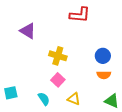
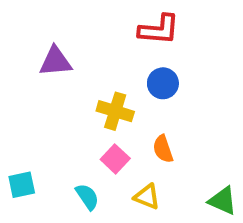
purple triangle: (28, 31) -> (55, 61), turned -36
blue circle: (103, 56) -> (163, 83), moved
orange semicircle: (104, 75) -> (163, 149), moved, turned 72

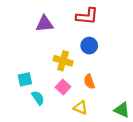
purple triangle: (55, 61) -> (45, 24), moved
cyan square: (22, 185) -> (25, 79), moved
cyan semicircle: (87, 197) -> (38, 98), moved

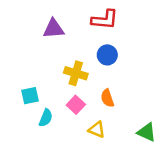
cyan semicircle: (38, 98) -> (46, 118), turned 56

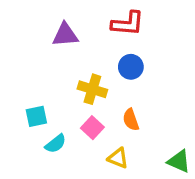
cyan semicircle: (46, 118) -> (56, 144), turned 30

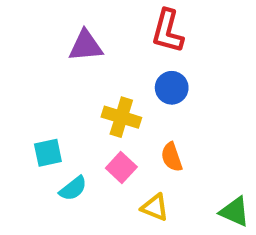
red L-shape: (128, 24) -> (167, 31), turned 100

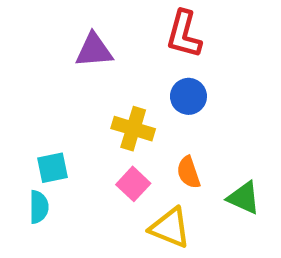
cyan semicircle: (73, 188) -> (39, 207), moved, turned -52
yellow triangle: (155, 207) -> (170, 228), size x1.4
green triangle: (235, 212) -> (244, 198), moved

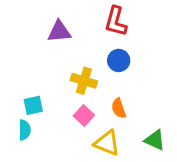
green triangle: (244, 198) -> (155, 140), moved

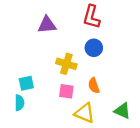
pink square: (84, 115) -> (66, 91), turned -35

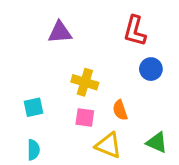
red L-shape: (92, 17) -> (135, 31), moved
blue circle: (94, 48) -> (151, 69), moved
cyan semicircle: (19, 103) -> (33, 150), moved

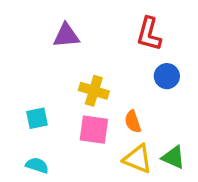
pink square: (85, 118) -> (94, 130), size x1.4
yellow triangle: (108, 145) -> (138, 159), moved
cyan semicircle: (33, 150) -> (37, 165), turned -72

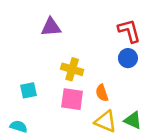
red L-shape: (149, 34) -> (129, 31), moved, turned 150
cyan semicircle: (37, 165) -> (19, 126), moved

